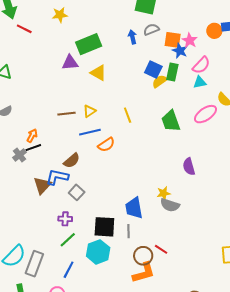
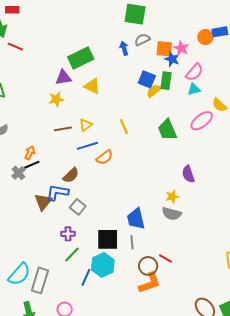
yellow star: (60, 15) -> (56, 99), moved
yellow star: (164, 193) -> (172, 197), moved
blue line: (69, 270) -> (86, 277), moved

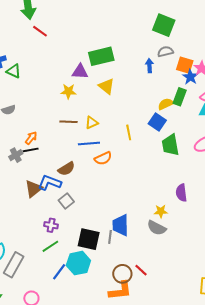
blue arrow: (124, 48) -> (149, 66), moved
blue square: (147, 79) -> (157, 122), moved
gray line: (132, 242) -> (110, 237), moved

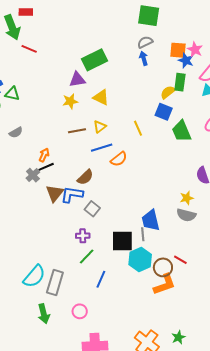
gray semicircle: (165, 52) -> (145, 42), moved
yellow triangle: (106, 86) -> (101, 97), moved
brown triangle: (34, 189) -> (55, 193), moved
cyan hexagon: (78, 263) -> (140, 260), moved

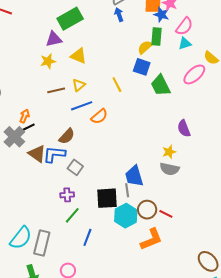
gray cross: (33, 175) -> (14, 137), size x1.5
brown triangle: (55, 193) -> (37, 154), turned -30
brown circle: (163, 267) -> (147, 210), moved

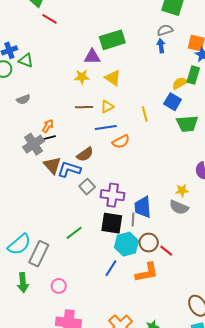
green trapezoid: (161, 85) -> (187, 124), turned -80
purple cross: (67, 195) -> (113, 195), moved, size x1.6
blue line: (87, 237) -> (111, 268), moved

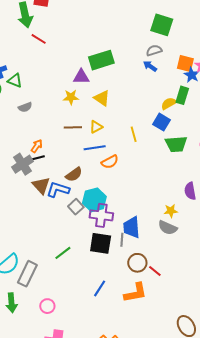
blue arrow: (161, 46) -> (150, 66), turned -48
gray semicircle: (23, 99) -> (25, 107), moved
cyan hexagon: (126, 244) -> (94, 200), moved

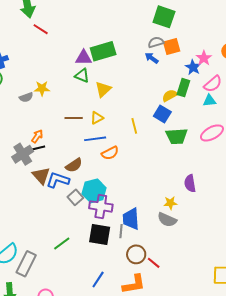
orange square: (185, 63) -> (172, 47), moved, turned -30
purple triangle: (81, 77) -> (83, 58), moved
green triangle: (15, 80) -> (82, 76), moved
yellow star: (71, 97) -> (42, 88), moved
yellow triangle: (102, 98) -> (103, 89), turned 42

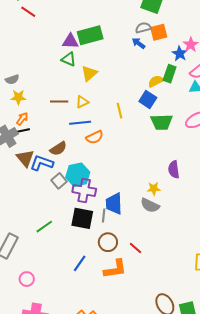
yellow star: (42, 88) -> (18, 97), moved
brown circle: (136, 254) -> (108, 242), moved

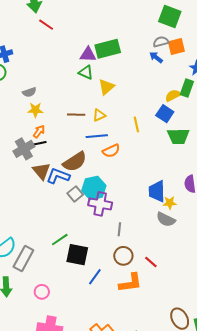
brown semicircle: (58, 149) -> (75, 162), size x1.4
blue trapezoid: (114, 204) -> (157, 191), moved
black square: (82, 218) -> (77, 255), moved

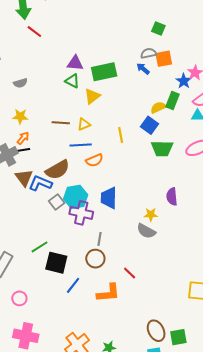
green square: (170, 17) -> (158, 29), size x0.6
green rectangle: (108, 49) -> (104, 72), moved
gray semicircle: (29, 92) -> (20, 83), moved
blue trapezoid: (157, 191) -> (109, 198), moved
brown circle: (123, 256) -> (95, 259), moved

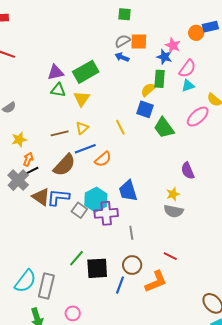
orange square: (164, 59) -> (139, 41), turned 30
green trapezoid: (162, 148) -> (164, 128), turned 70
brown semicircle: (58, 170) -> (64, 165), moved
brown circle: (95, 259) -> (132, 265), moved

